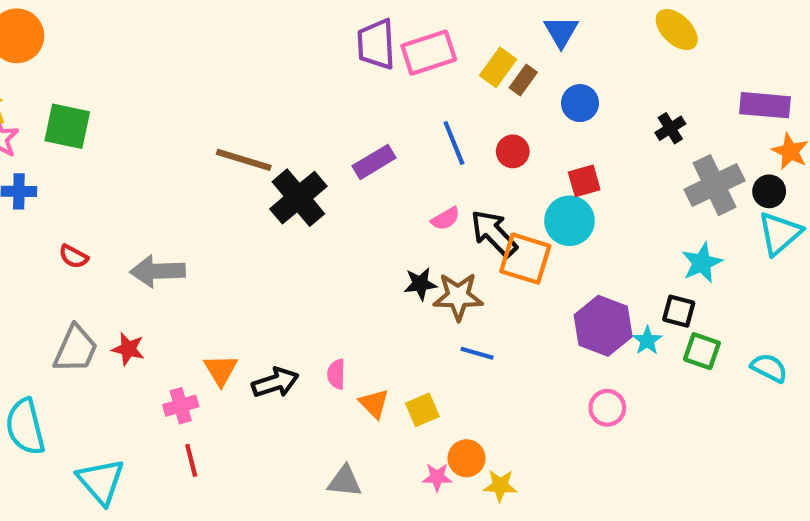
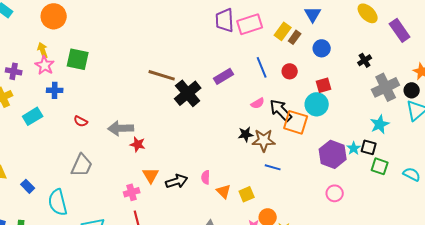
purple rectangle: (765, 105) -> (400, 30), moved, turned 50
cyan star: (647, 341) -> (354, 148), moved
red star: (128, 349) -> (138, 144), moved

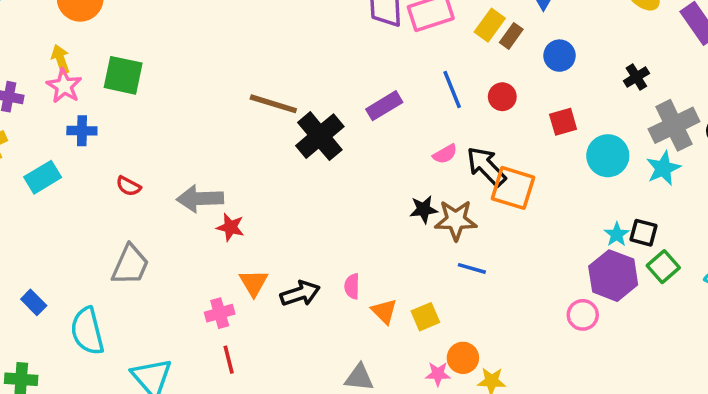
cyan circle: (317, 104) -> (608, 156), moved
cyan star: (380, 124) -> (663, 168), moved
purple hexagon: (333, 154) -> (613, 276), moved
green square: (380, 166) -> (663, 267), turned 30

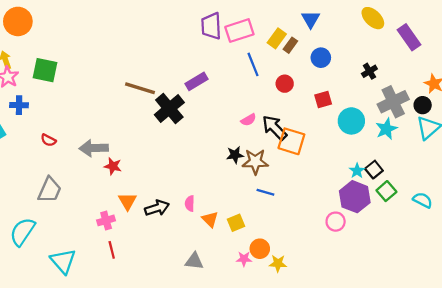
blue line: (452, 90) -> (253, 64), moved
purple rectangle: (384, 106) -> (196, 81), moved
black square: (644, 233) -> (374, 170), turned 36
cyan semicircle: (87, 331) -> (22, 232), turned 48

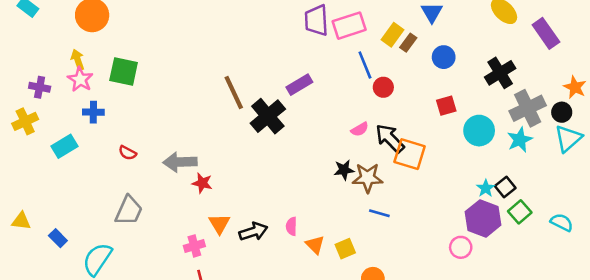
black cross: (369, 71) -> (500, 73), size x1.6
red circle: (285, 84) -> (383, 87), moved
brown line: (140, 88) -> (234, 92), turned 48

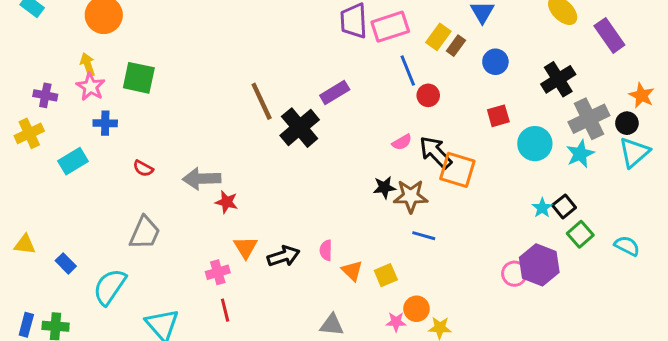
purple hexagon: (483, 218) -> (539, 265), moved

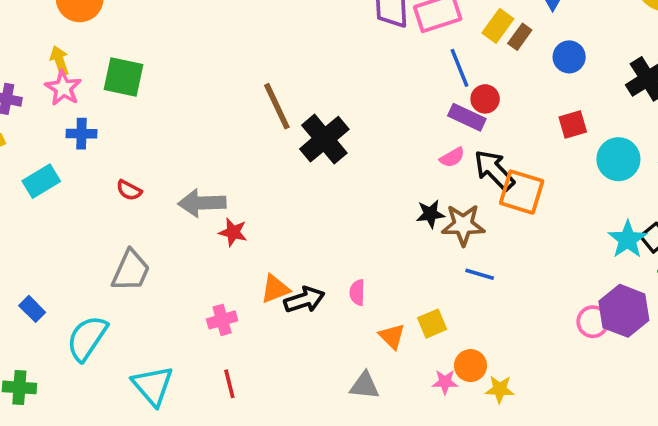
purple rectangle: (335, 92) -> (467, 117), moved, turned 56
cyan star: (542, 208) -> (628, 240), size x1.5
orange triangle: (246, 247) -> (275, 289), moved, turned 40
orange triangle: (352, 271) -> (392, 336), moved
red line: (225, 310) -> (229, 384), moved

